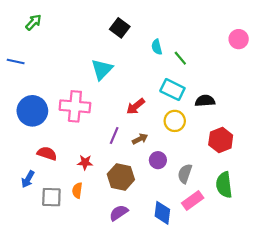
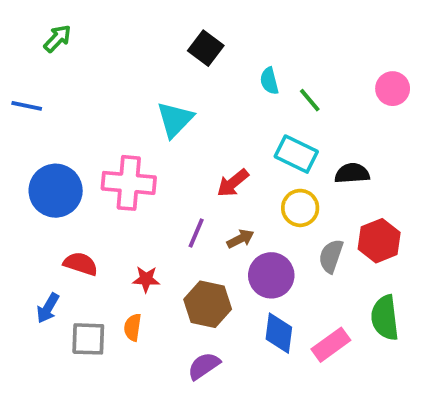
pink circle: (239, 39) -> (393, 89), moved
purple circle: (158, 160) -> (271, 275), size x1.5
gray semicircle: (185, 174) -> (331, 256), moved
blue diamond: (162, 213) -> (279, 333), moved

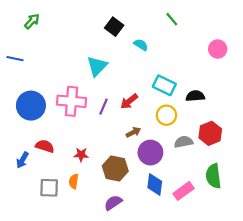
cyan semicircle: (269, 81) -> (141, 45), moved, turned 136
green line: (310, 100) -> (172, 19), moved
purple line: (196, 233) -> (103, 107), moved
gray semicircle: (331, 256) -> (184, 142), turned 60
blue arrow: (48, 308) -> (22, 160), moved

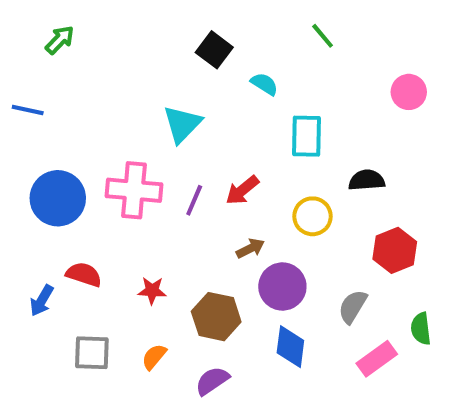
cyan rectangle: (164, 85) -> (306, 136), moved, turned 65
gray semicircle: (184, 142) -> (353, 307), moved, turned -48
green semicircle: (213, 176) -> (421, 329), moved, size x0.7
orange semicircle: (74, 181) -> (154, 357), moved, turned 32
pink rectangle: (184, 191) -> (377, 359), moved

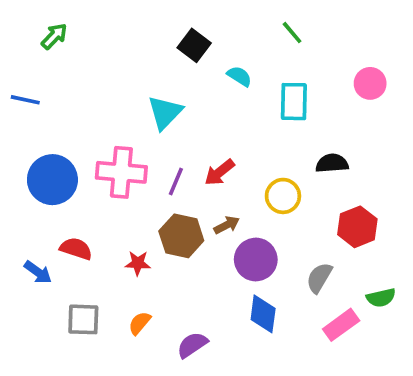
cyan rectangle: (306, 136) -> (294, 102), moved
blue arrow: (42, 301) -> (38, 272), turned -84
brown hexagon: (216, 317) -> (181, 236), moved
green semicircle: (421, 329) -> (381, 298), turned -96

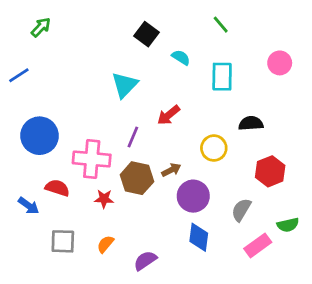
blue line: (25, 100) -> (19, 75), turned -45
pink cross: (121, 172) -> (92, 159), moved
red arrow: (219, 172) -> (169, 115), moved

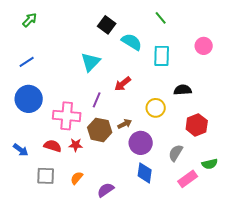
cyan semicircle: (181, 57) -> (132, 42), size x1.5
blue line: (19, 75) -> (27, 62), moved
red semicircle: (57, 188) -> (53, 146), moved

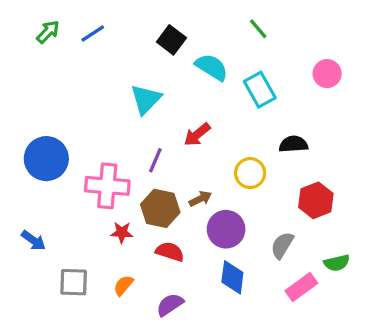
cyan rectangle: (162, 56) -> (260, 90), turned -30
blue line: (27, 62) -> (93, 33), moved
red semicircle: (53, 146) -> (170, 252), moved

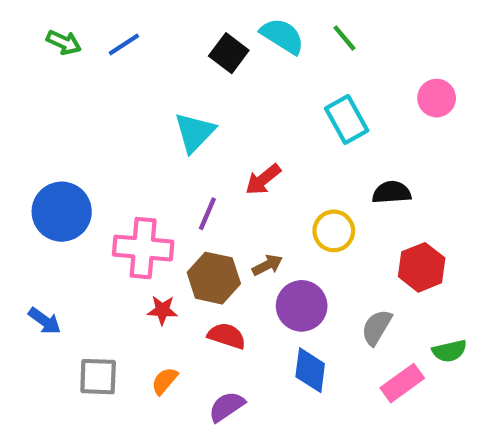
green arrow: (48, 32) -> (64, 42), turned 70
cyan semicircle: (212, 67) -> (282, 36), moved

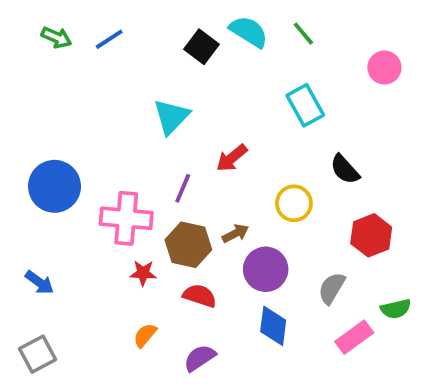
pink circle: (437, 98) -> (384, 68), moved
black semicircle: (392, 192) -> (345, 169), turned -128
gray square: (98, 377) -> (38, 354), moved, turned -30

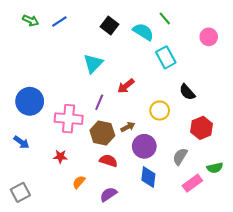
cyan semicircle: (249, 32) -> (143, 32), moved
red star: (143, 273) -> (60, 157), moved
blue arrow: (39, 282) -> (21, 142), moved

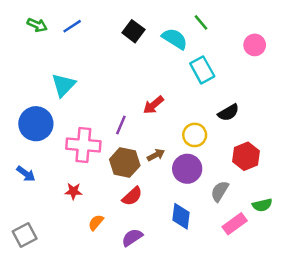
cyan triangle: (93, 63) -> (63, 85), moved
black semicircle: (187, 92) -> (228, 112), turned -78
purple circle: (144, 146) -> (187, 169), moved
red semicircle: (108, 161) -> (132, 196), turned 120

